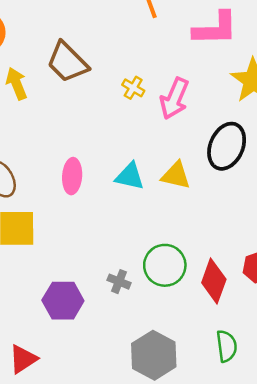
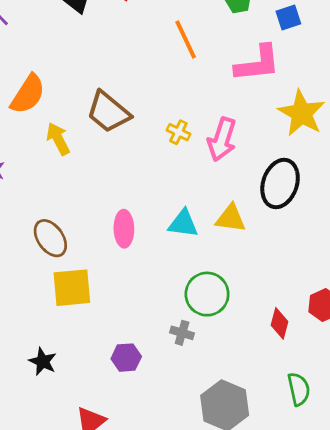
green circle: (165, 265) -> (207, 294), moved
red diamond: (214, 281) -> (279, 323), size x0.7
purple hexagon: (63, 301) -> (126, 358), size x0.7

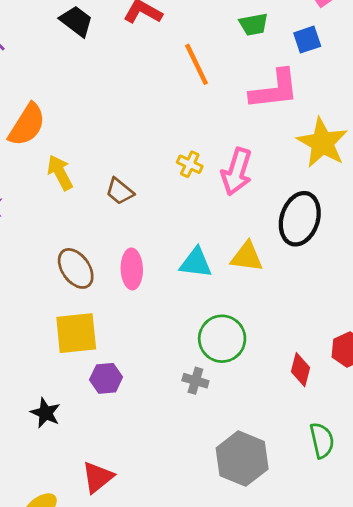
brown trapezoid: (108, 112) -> (120, 191), moved, size x0.6
brown ellipse: (50, 238) -> (76, 268), moved
purple hexagon: (126, 358) -> (106, 378), moved

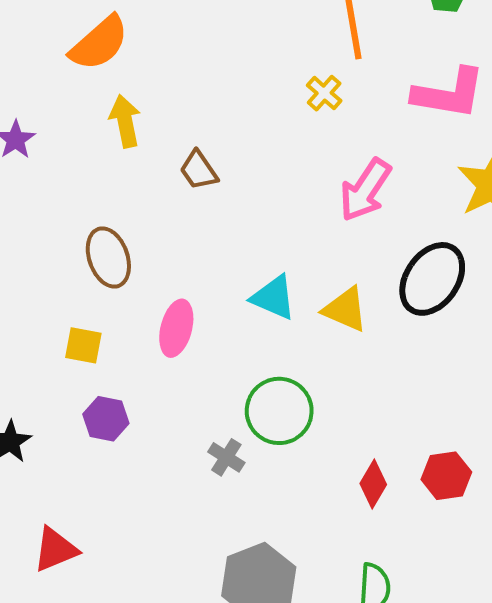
yellow cross: (190, 164) -> (324, 93), moved
pink ellipse: (132, 269) -> (176, 328), moved
yellow square: (76, 333) -> (83, 345), size x0.6

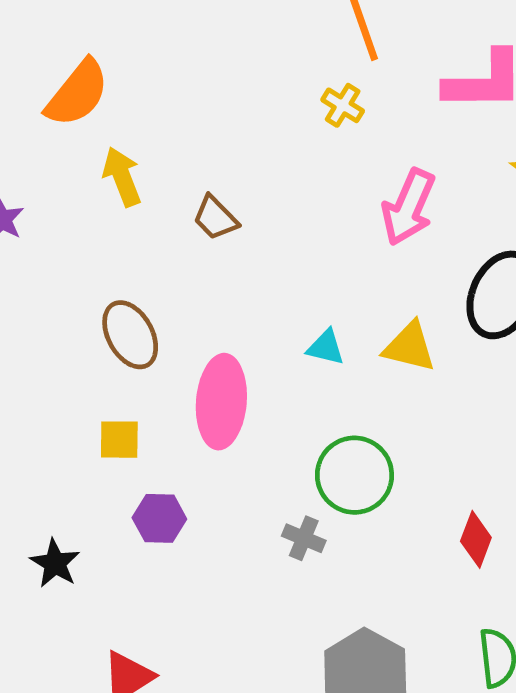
cyan triangle: (274, 297) -> (326, 347), size x0.7
pink ellipse: (176, 328) -> (221, 402), size x1.4

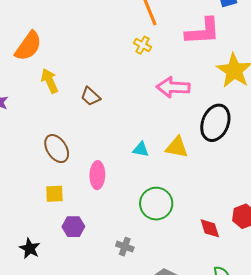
pink arrow: (408, 207) -> (173, 87), turned 72
pink ellipse: (221, 402) -> (97, 175), size x0.7
gray cross: (304, 538) -> (125, 247), moved
red diamond: (476, 539) -> (210, 228), turned -35

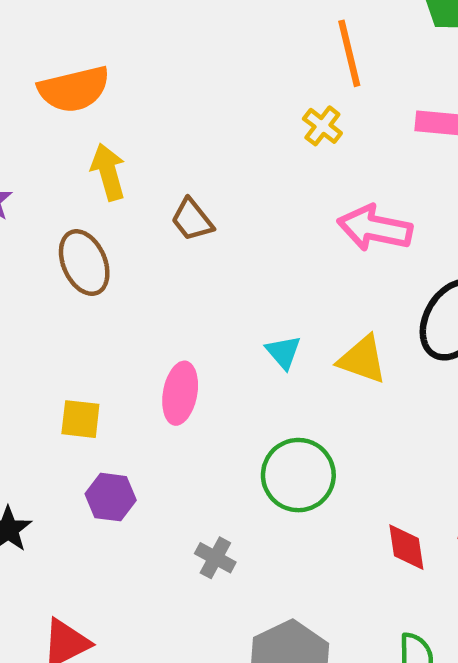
orange semicircle: (28, 46) -> (74, 89), turned 32
brown ellipse: (57, 149) -> (84, 263), moved
cyan triangle: (141, 149) -> (283, 352), turned 30

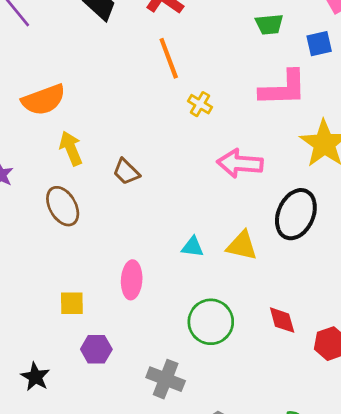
orange line: (349, 53) -> (169, 58), moved
cyan triangle: (283, 352) -> (193, 247), turned -35
red diamond: (406, 547) -> (282, 320), moved
gray cross: (215, 558) -> (166, 379), size x1.5

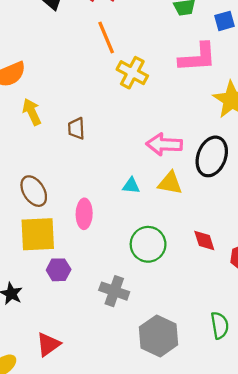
yellow cross: (200, 104) -> (132, 73), size x1.6
pink arrow: (240, 163) -> (164, 144), moved
brown trapezoid: (126, 172) -> (76, 129), turned 45
brown ellipse: (63, 206) -> (34, 191), moved
yellow square: (72, 303) -> (38, 234), size x1.8

